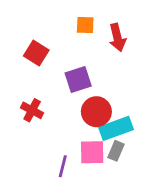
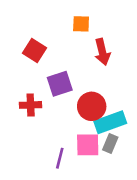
red arrow: (117, 38) -> (102, 52), moved
purple square: (78, 80) -> (60, 84), moved
red cross: (32, 110) -> (31, 105), turned -30

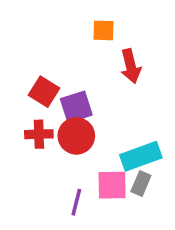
red square: (35, 51) -> (44, 92), moved
red circle: (92, 106) -> (76, 136), moved

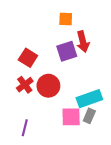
purple square: (76, 107) -> (67, 51), moved
red cross: (39, 134) -> (25, 85), turned -35
purple line: (76, 202) -> (25, 128), moved

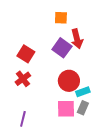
purple square: (67, 51) -> (62, 48), turned -36
red circle: (48, 86) -> (69, 81), moved
cyan rectangle: (89, 99) -> (83, 92), size x0.6

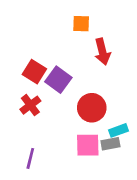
purple square: (62, 48) -> (58, 80), moved
cyan rectangle: (83, 92) -> (118, 130), moved
gray rectangle: (83, 108) -> (110, 144), turned 56

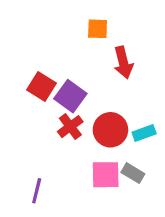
red cross: (30, 105) -> (70, 127), moved
cyan rectangle: (118, 130) -> (144, 133), moved
gray rectangle: (110, 144) -> (133, 173), turned 42

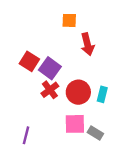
cyan rectangle: (144, 133) -> (102, 94), turned -56
gray rectangle: (133, 173) -> (95, 133), moved

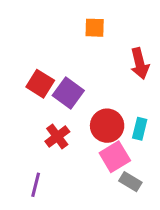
red arrow: (87, 44) -> (140, 63), moved
red cross: (50, 90) -> (57, 137), moved
pink square: (75, 124) -> (115, 157), moved, turned -30

